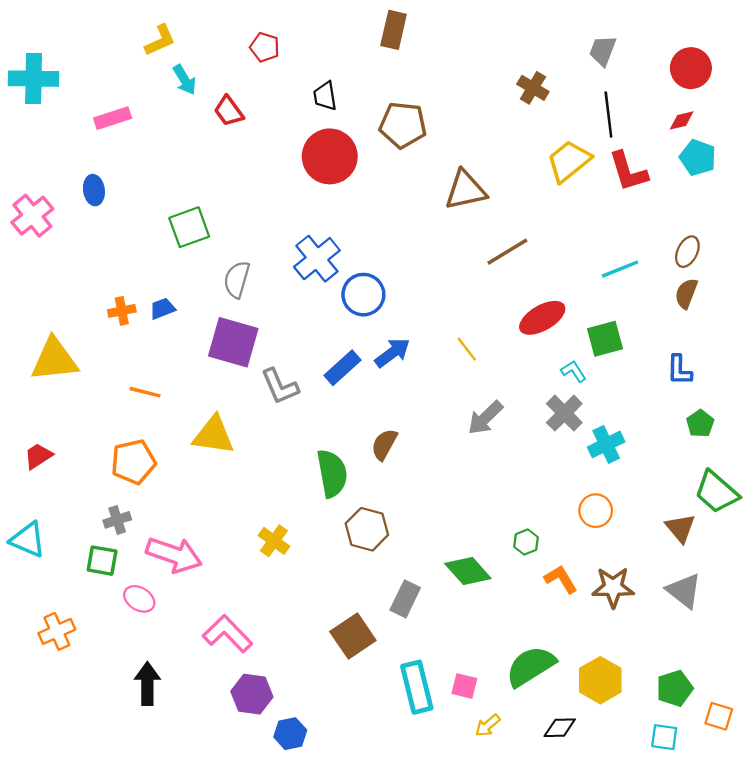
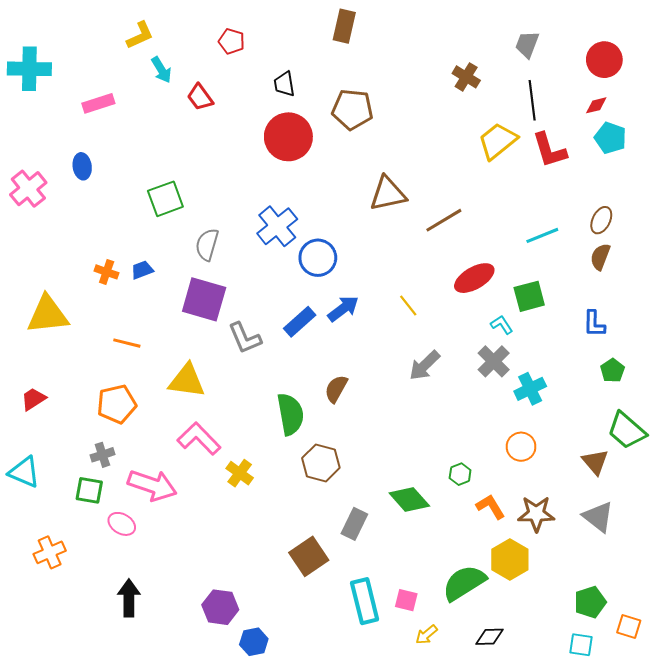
brown triangle: (466, 190) -> (388, 194), moved
orange cross: (122, 311) -> (107, 272), turned 30
pink L-shape: (228, 634) -> (199, 439), moved
yellow hexagon: (600, 680) -> (510, 559), moved

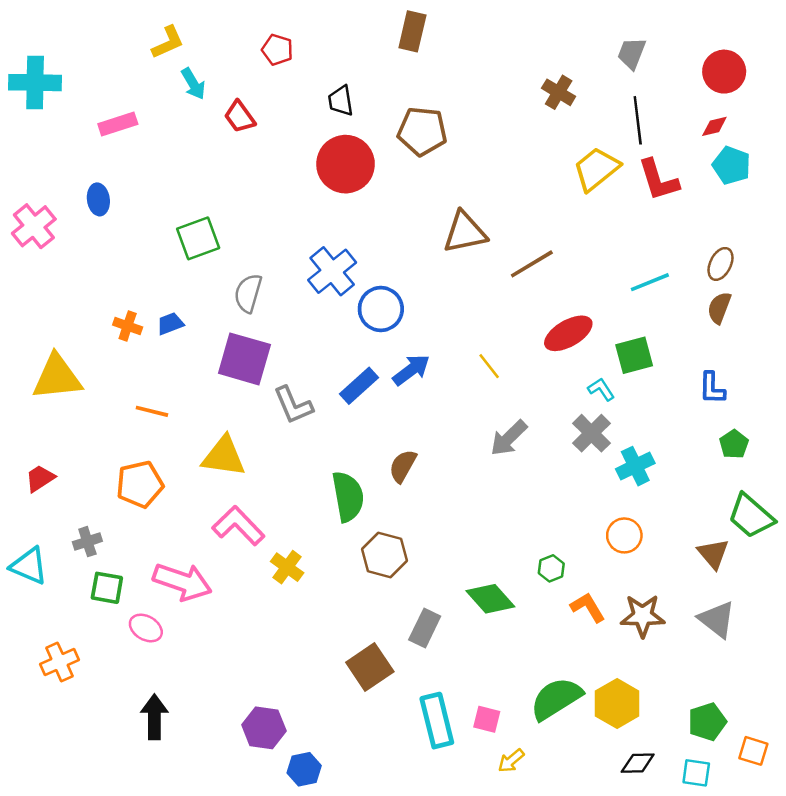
gray cross: (102, 455) -> (87, 542), moved
yellow hexagon: (510, 559) -> (617, 703), moved
black diamond: (490, 637) -> (638, 763), moved

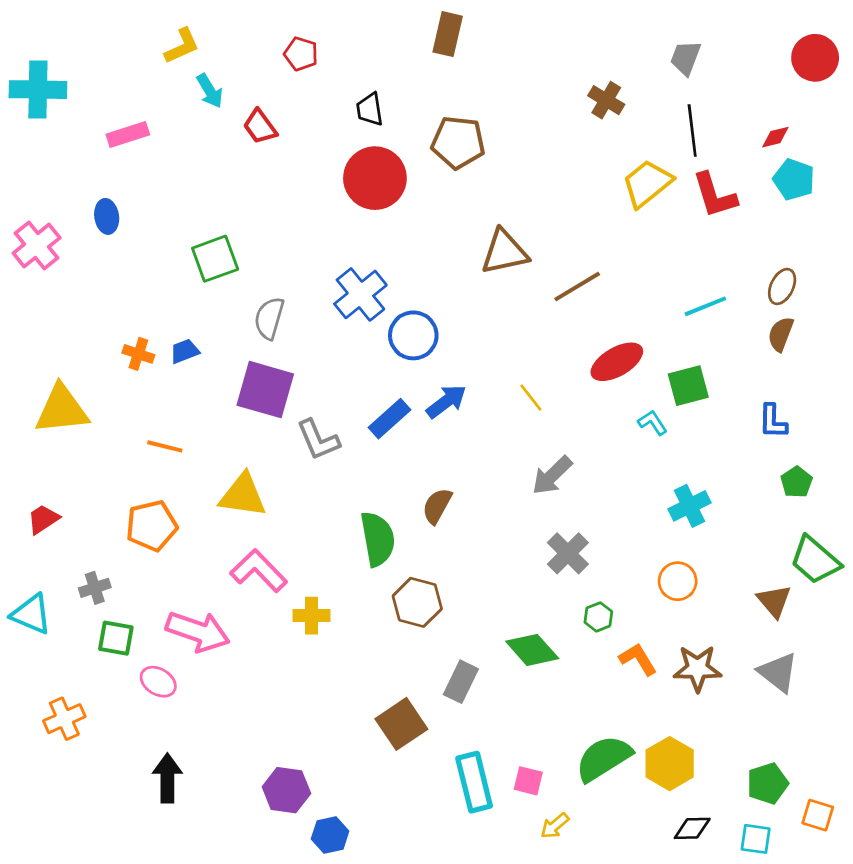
red circle: (724, 72) -> (815, 58), moved
gray cross: (591, 433) -> (568, 553), moved
yellow cross: (287, 567) -> (312, 616), turned -36

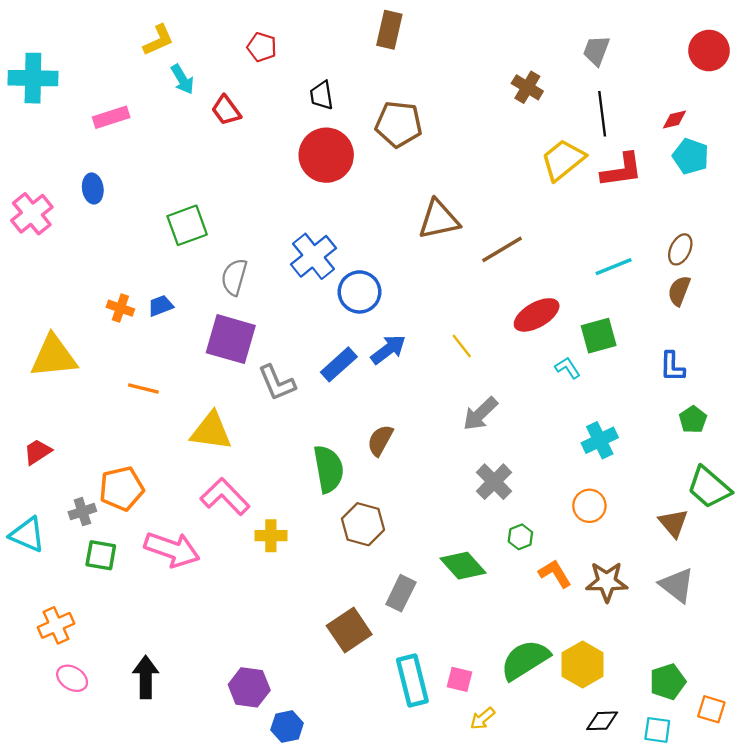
red L-shape: (715, 195) -> (622, 170), turned -81
orange pentagon: (152, 526) -> (122, 489), moved
pink ellipse: (158, 682) -> (72, 678), moved

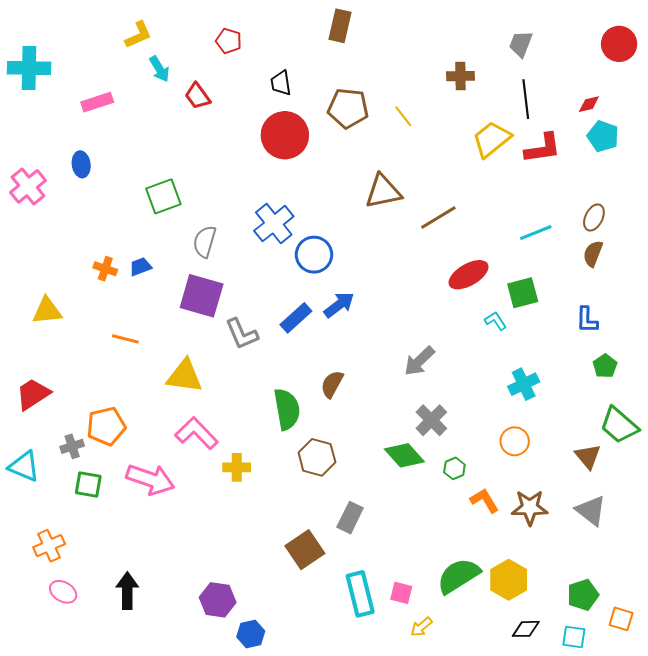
brown cross: (527, 87) -> (460, 76), turned -32
yellow line: (462, 346) -> (403, 116), moved
yellow triangle: (54, 356) -> (47, 311), size x0.7
red trapezoid: (38, 452) -> (33, 394), size x1.4
green diamond: (463, 566) -> (404, 455), moved

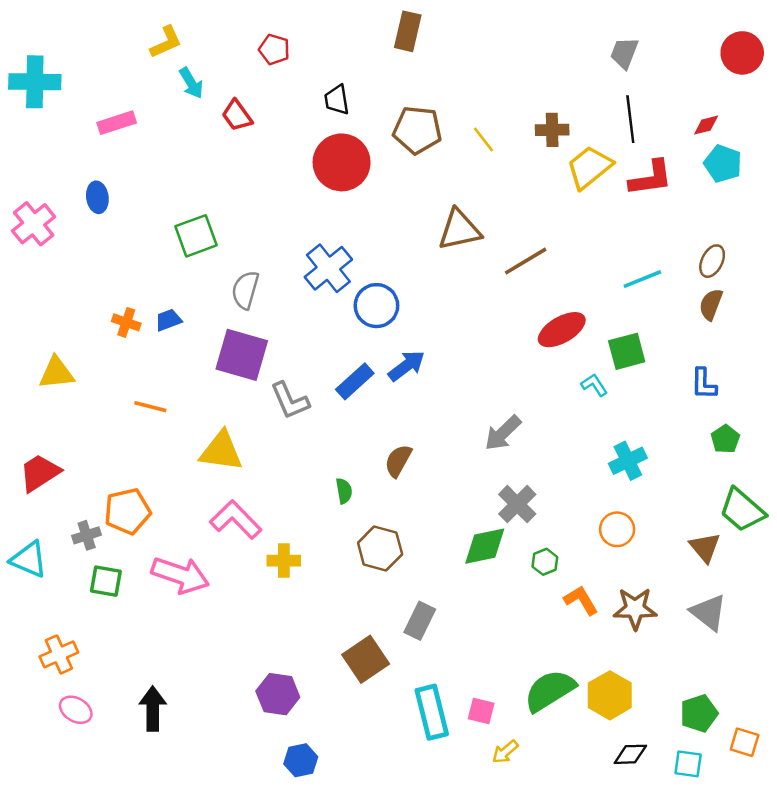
brown cross: (460, 76) -> (552, 130), moved
green semicircle: (287, 409) -> (344, 491), size x0.5
green diamond: (404, 455) -> (485, 546), turned -60
purple hexagon: (218, 600) -> (278, 694), moved

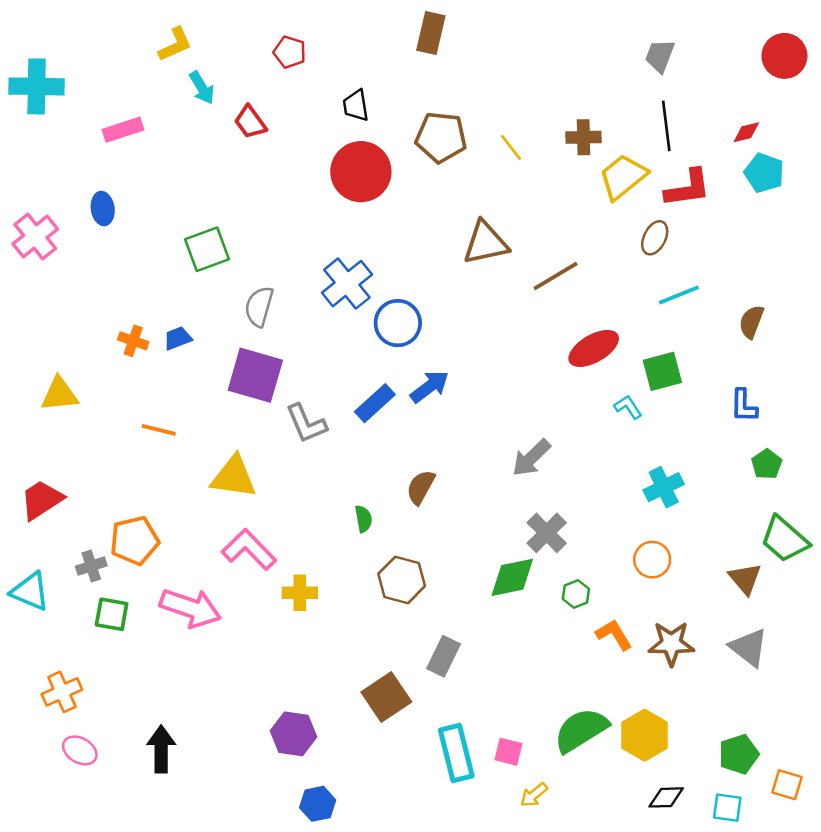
brown ellipse: (712, 261) -> (655, 238), moved

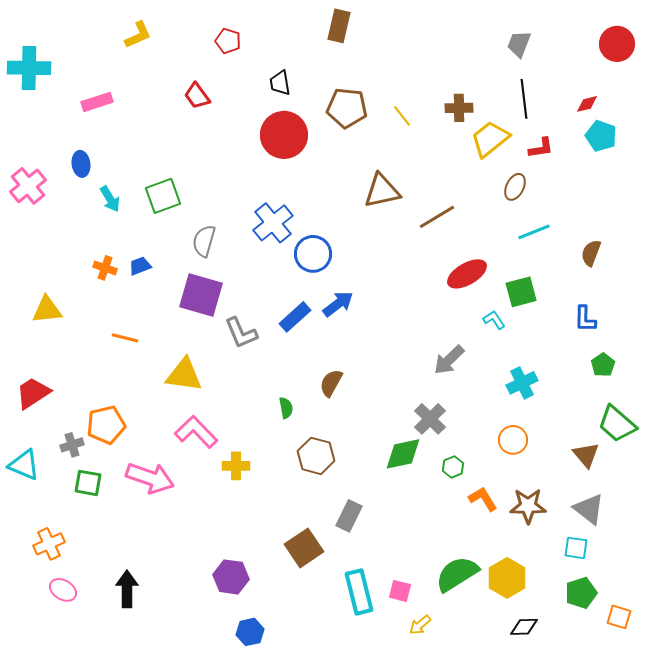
cyan arrow: (202, 88) -> (110, 199), moved
red L-shape: (688, 188) -> (541, 148), size x0.7
gray arrow: (531, 458) -> (449, 360), moved
cyan square: (727, 808) -> (576, 548), moved

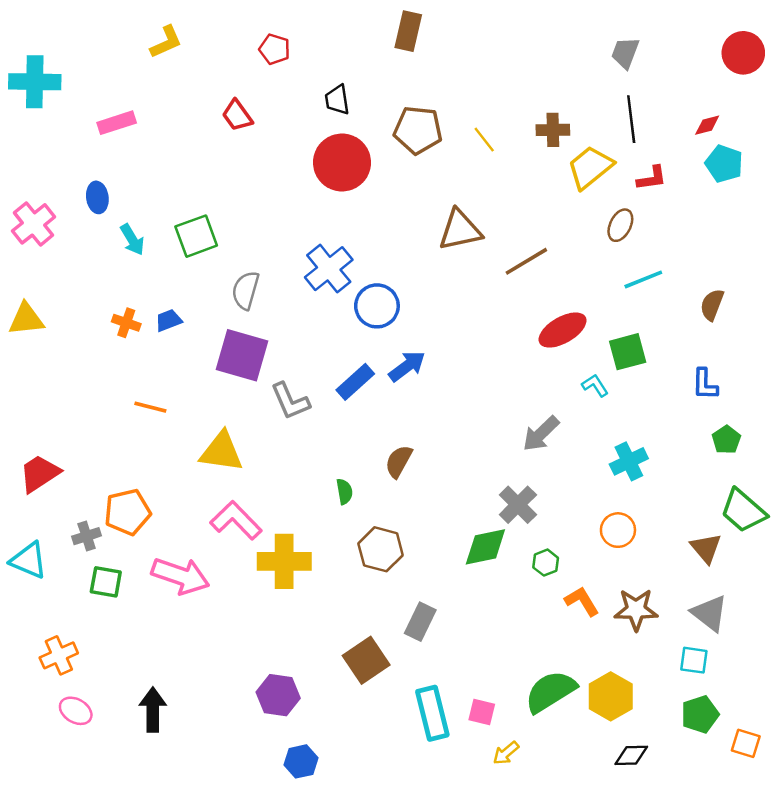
yellow triangle: (47, 310) -> (26, 319), moved
yellow cross: (236, 466) -> (284, 561), size x1.6

